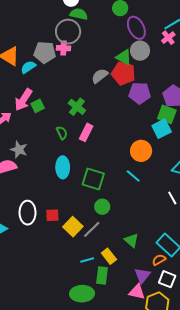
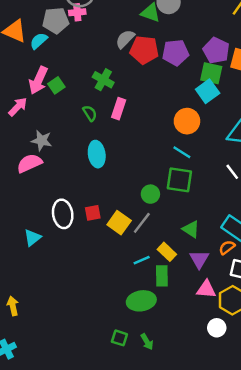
red pentagon: (123, 73) -> (144, 50), moved
green square: (93, 179) -> (179, 180), moved
purple triangle: (142, 275) -> (199, 259), moved

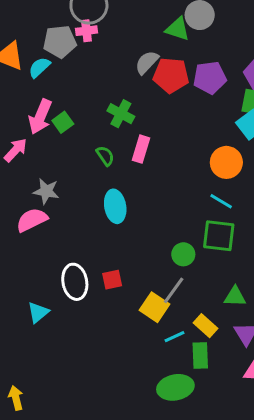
yellow square: (119, 223) -> (154, 307), moved
green triangle: (191, 229) -> (235, 297), turned -30

